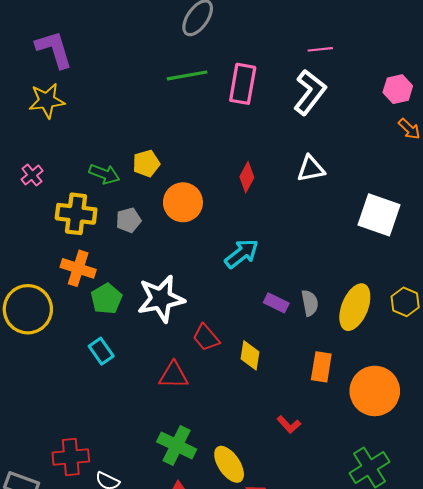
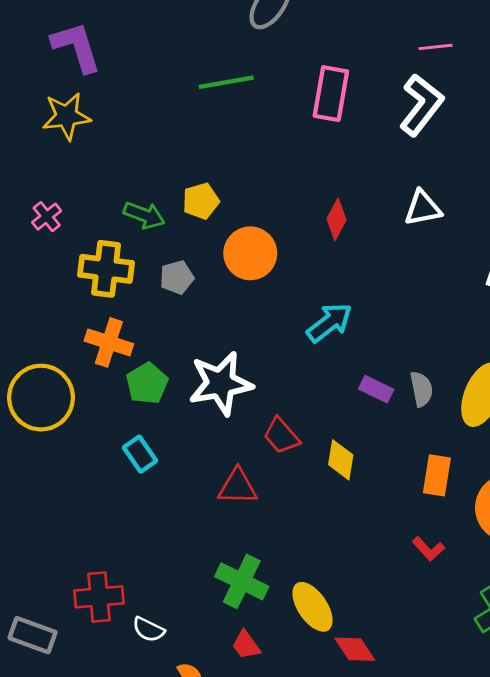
green line: (187, 75) -> (226, 82), moved
red L-shape: (289, 425) -> (428, 549), moved

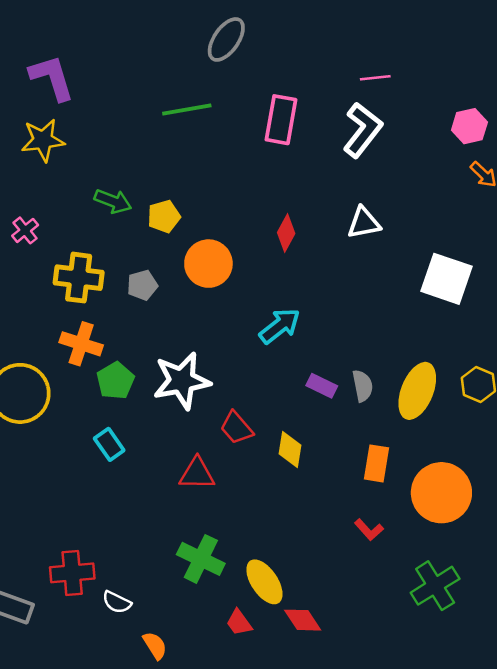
green arrow: (144, 215) -> (113, 201), moved
red trapezoid: (246, 645) -> (239, 623), moved

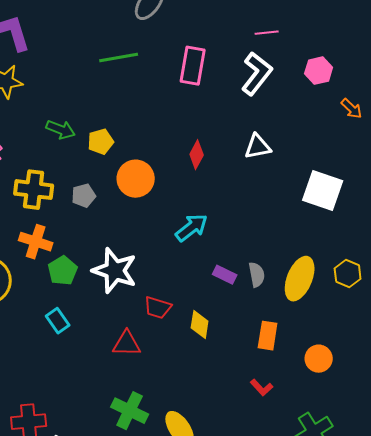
pink hexagon: (469, 126) -> (319, 71), moved
white star: (182, 381) -> (115, 271), turned 30
red trapezoid: (236, 428) -> (158, 308), turned -32
orange circle: (441, 493) -> (319, 359), size x0.6

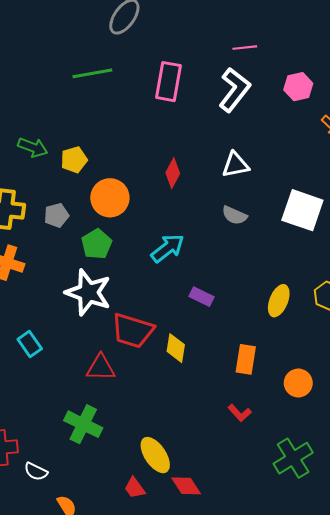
green pentagon: (63, 271) -> (97, 244), moved
gray semicircle: (257, 275) -> (234, 215), moved, turned 125
yellow ellipse: (300, 279) -> (279, 301), size x0.7
red trapezoid: (158, 308) -> (133, 331), size x1.5
green cross: (130, 411) -> (83, 424), moved

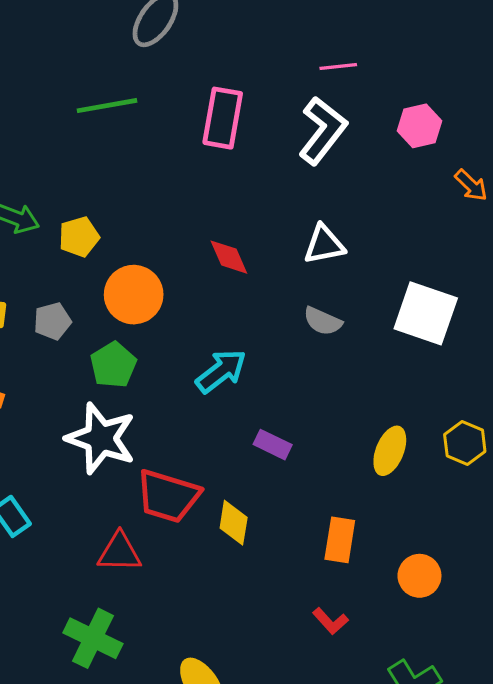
red diamond: (173, 173) -> (229, 257), turned -52

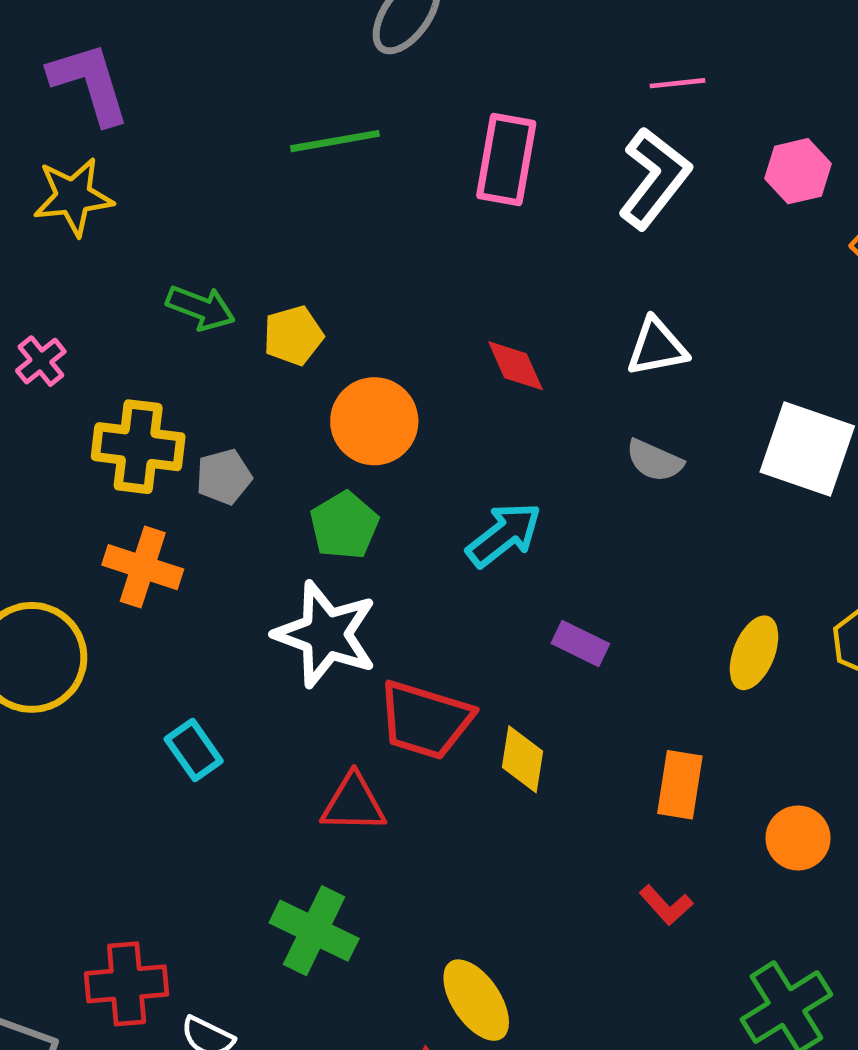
gray pentagon: (52, 321) -> (224, 477), moved

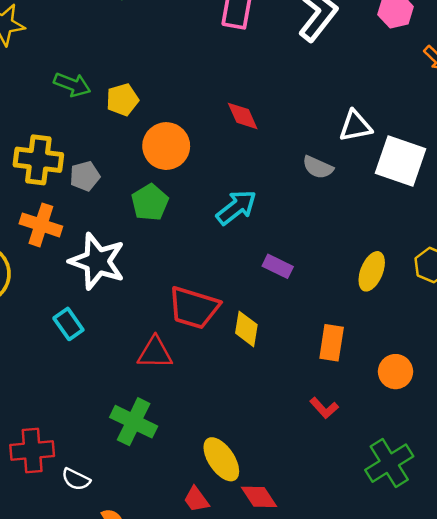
white triangle: (657, 347) -> (355, 126), moved
white star: (326, 634) -> (97, 261), moved

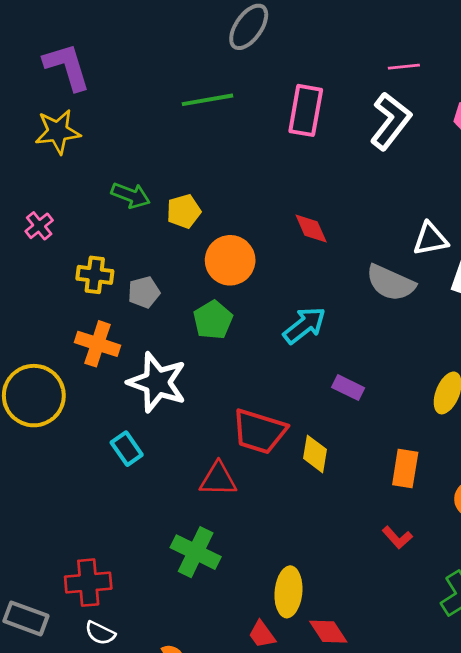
yellow cross: (38, 160) -> (95, 275), size x0.7
gray semicircle: (318, 167) -> (391, 283), size x1.5
yellow ellipse: (221, 459) -> (288, 592), turned 39
white semicircle: (76, 479) -> (100, 633), moved

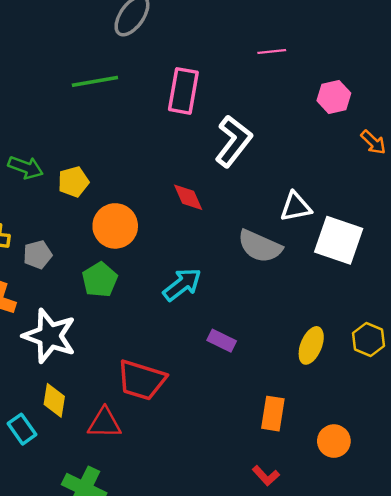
white L-shape: (391, 121) -> (233, 141), moved
cyan rectangle: (127, 449) -> (22, 429), moved
yellow diamond: (315, 454) -> (54, 400), moved

